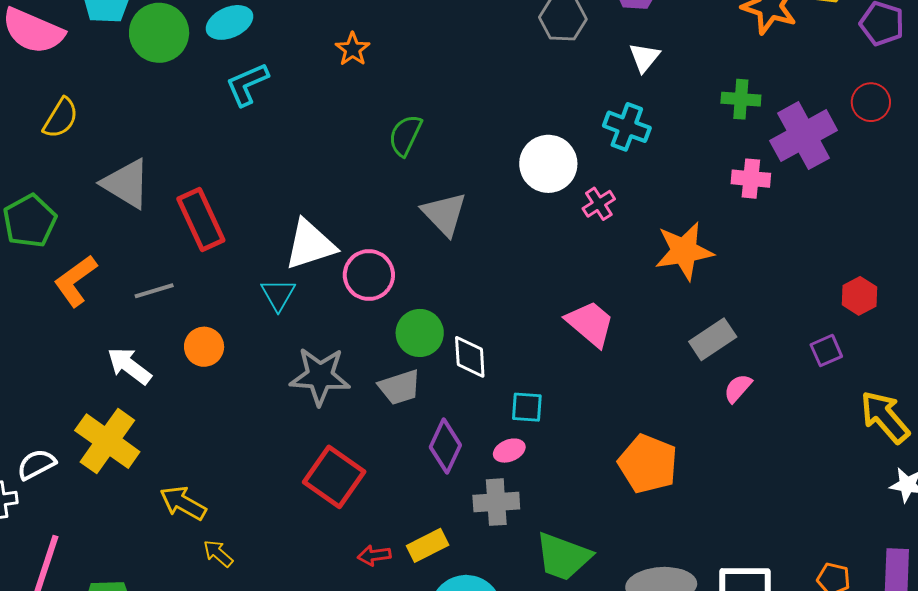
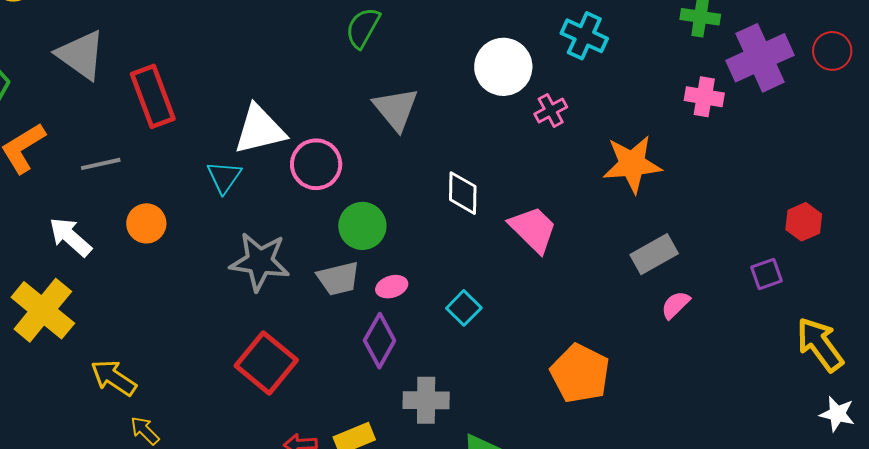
red circle: (871, 102) -> (832, 51), moved
white diamond: (470, 357) -> (463, 193), moved
cyan square: (527, 407) -> (464, 308), turned 36
pink ellipse: (509, 451) -> (392, 287), moved

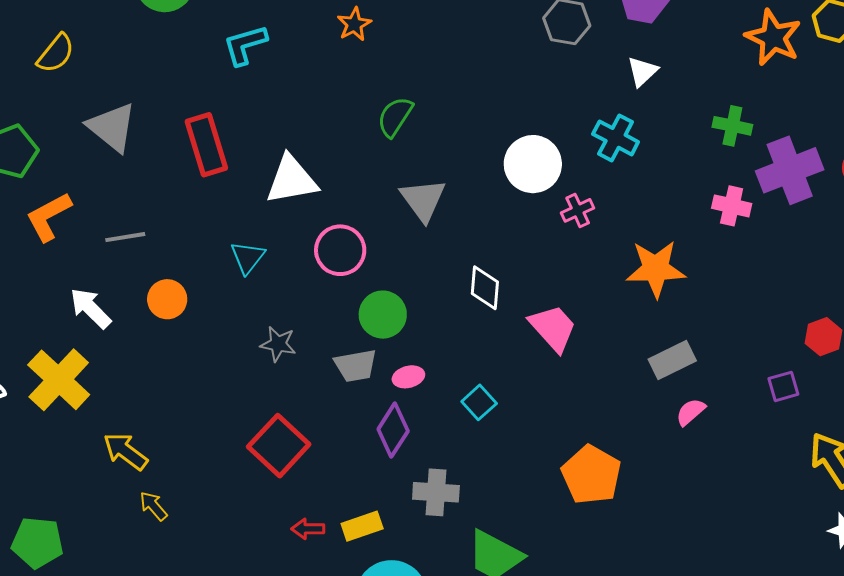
red rectangle: (153, 96) -> (206, 145), moved
white triangle: (260, 130) -> (292, 180), moved
gray star: (260, 262) -> (278, 344), size x0.6

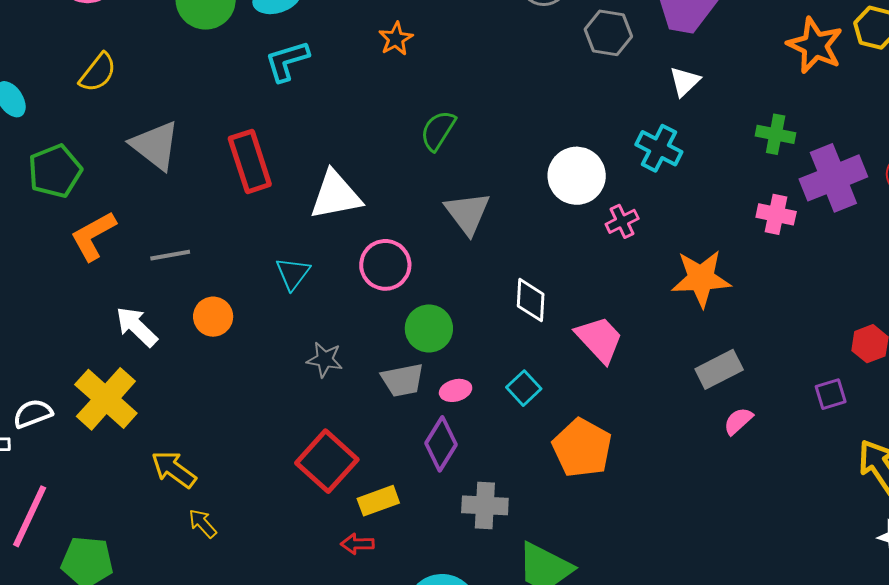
cyan square: (479, 402) -> (524, 388), moved
orange pentagon: (591, 475) -> (582, 448), moved
yellow rectangle: (362, 526) -> (378, 501), moved

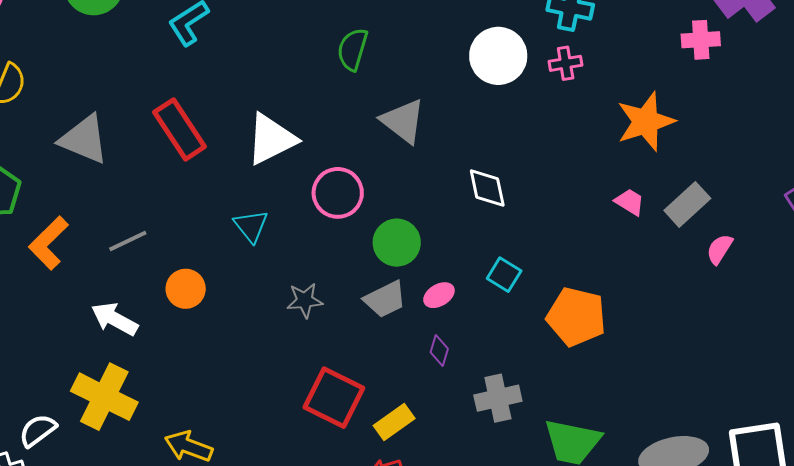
pink cross: (622, 221) -> (566, 63), moved, turned 32
pink trapezoid: (599, 339) -> (630, 202), moved, size x0.6
purple diamond: (441, 444) -> (439, 350), size x0.6

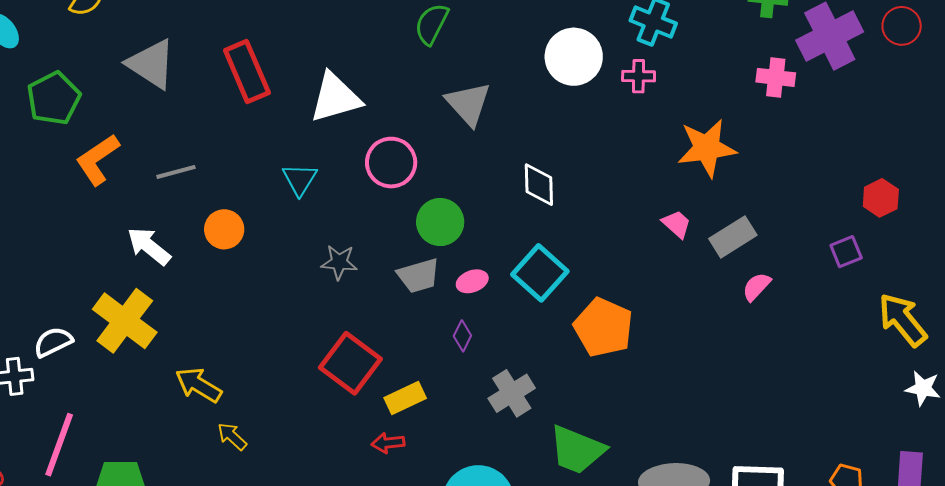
cyan square: (504, 275) -> (540, 273), size x1.6
gray cross: (498, 398) -> (512, 393), turned -30

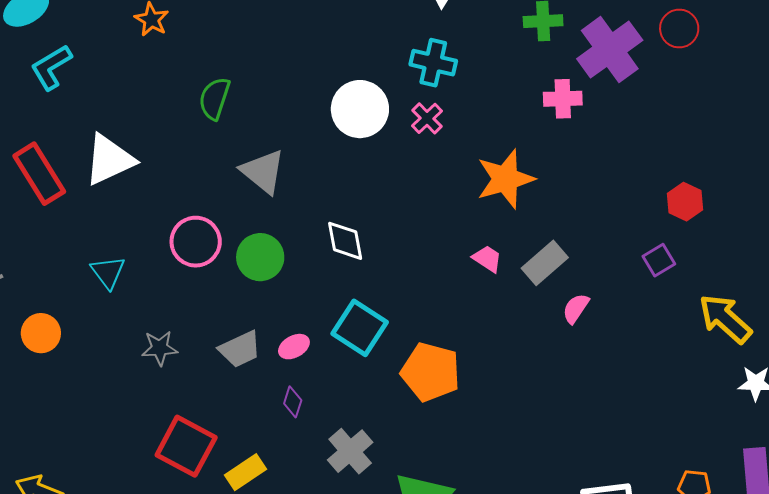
pink cross: (639, 76) -> (427, 118), turned -36
white triangle: (335, 98) -> (109, 160), moved
green circle: (440, 222) -> (260, 257), moved

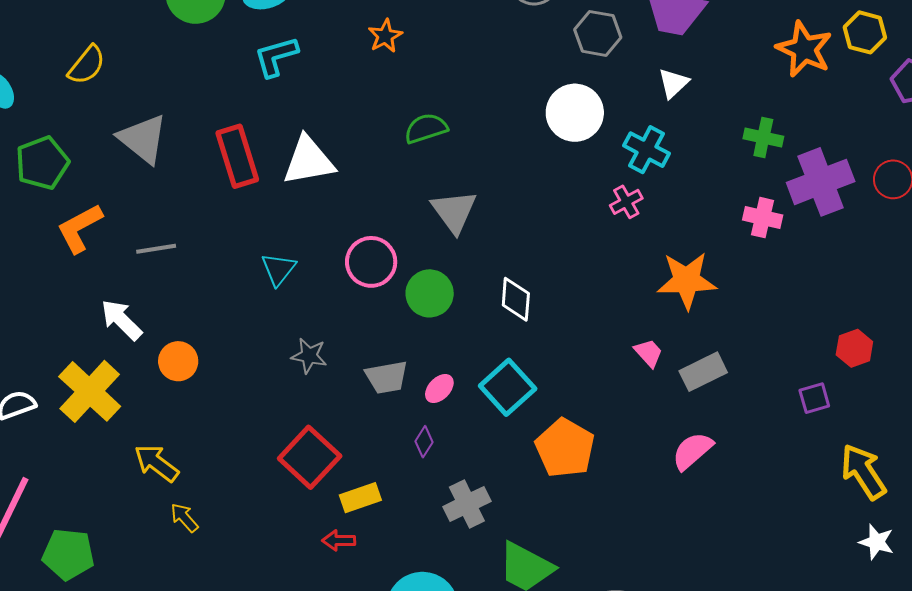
green semicircle: (214, 98) -> (426, 128), turned 39
white circle: (360, 109) -> (575, 113), moved
pink semicircle: (576, 308) -> (692, 451), moved, size x1.4
orange circle: (41, 333) -> (178, 361), moved
pink ellipse: (294, 347) -> (439, 389), turned -32

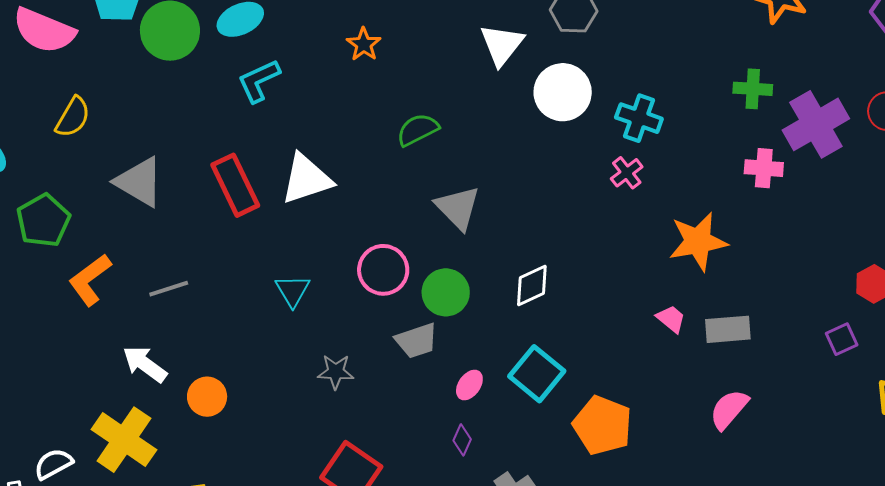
white triangle: (673, 83) -> (502, 45), moved, size x1.4
white diamond: (516, 299) -> (532, 285), turned 69
gray rectangle: (703, 372) -> (728, 329), turned 30
gray trapezoid: (387, 377) -> (416, 341), moved

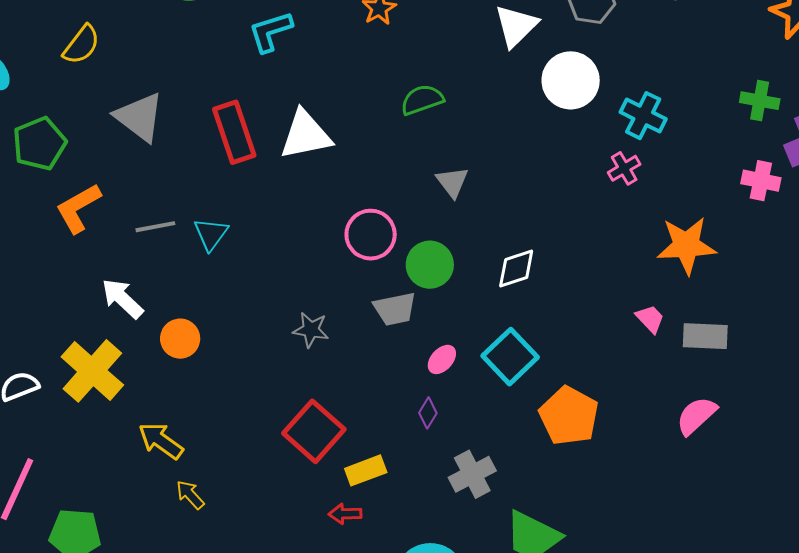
gray triangle: (458, 208) -> (452, 182), size x0.7
cyan triangle: (293, 291) -> (211, 234), moved

